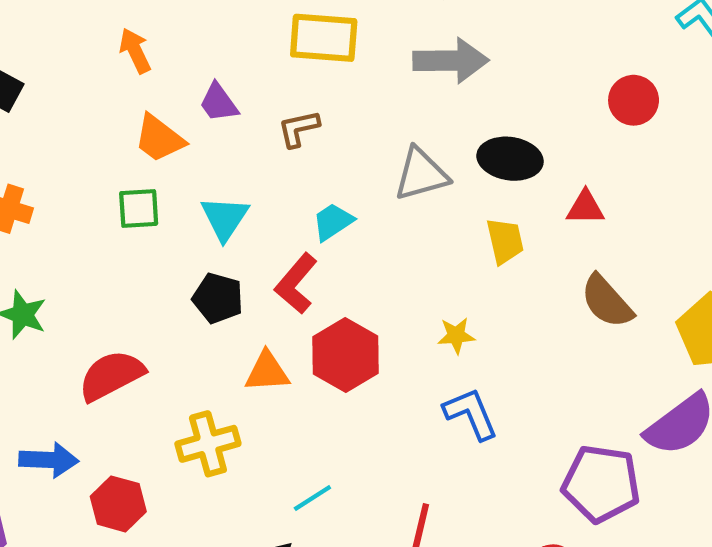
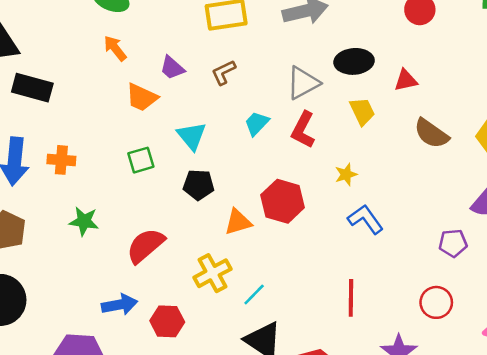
green square: (139, 208) -> (141, 160), moved
red L-shape: (296, 284) -> (303, 130), moved
purple pentagon: (601, 484) -> (453, 243), size x0.6
cyan line: (312, 498) -> (254, 294), moved

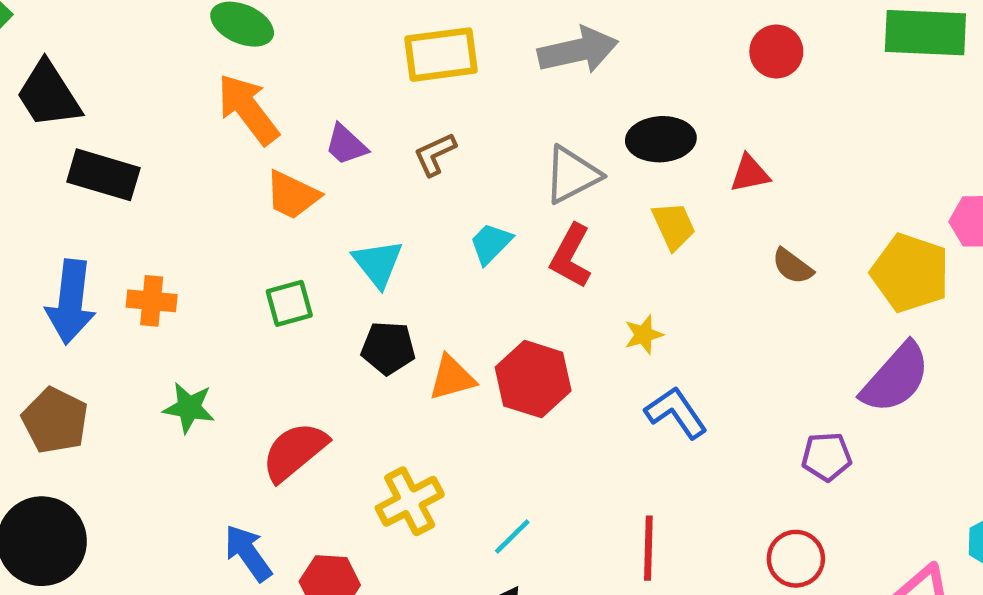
orange arrow: (115, 48) -> (248, 109), size x1.6
brown semicircle: (431, 133) -> (793, 266), size x0.7
orange triangle: (238, 222) -> (452, 378), moved
cyan line: (254, 294) -> (512, 536), moved
blue arrow: (120, 305) -> (248, 553), turned -116

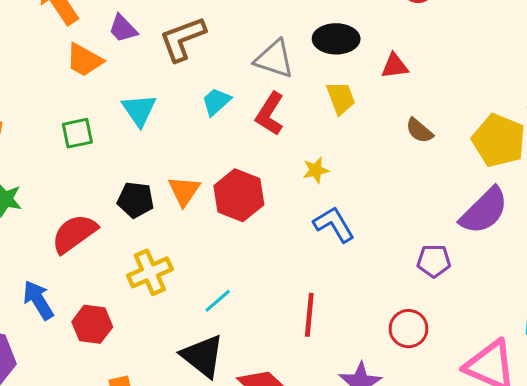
brown L-shape: (435, 154) -> (183, 39), size x1.6
gray triangle: (572, 175) -> (274, 59), turned 42
black pentagon: (388, 348) -> (136, 200), moved
orange triangle: (452, 378) -> (184, 191), turned -44

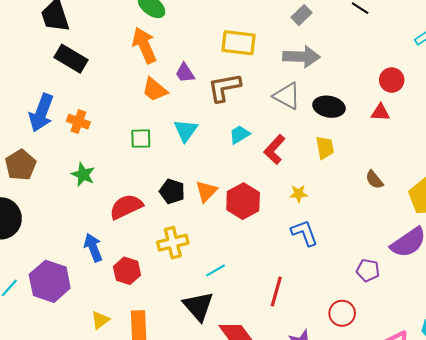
gray triangle: (274, 59) -> (287, 96), moved
red triangle: (395, 66) -> (380, 112), moved

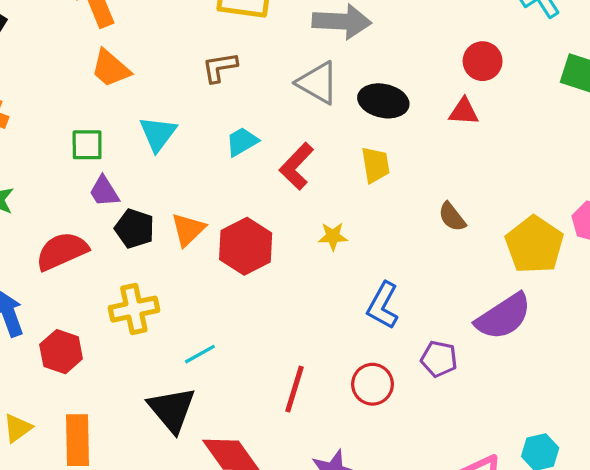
purple trapezoid: (185, 73) -> (104, 191), moved
brown L-shape: (224, 87) -> (220, 67), size x0.7
blue L-shape: (304, 233) -> (383, 305), moved, turned -132
red circle: (342, 313) -> (372, 384), moved

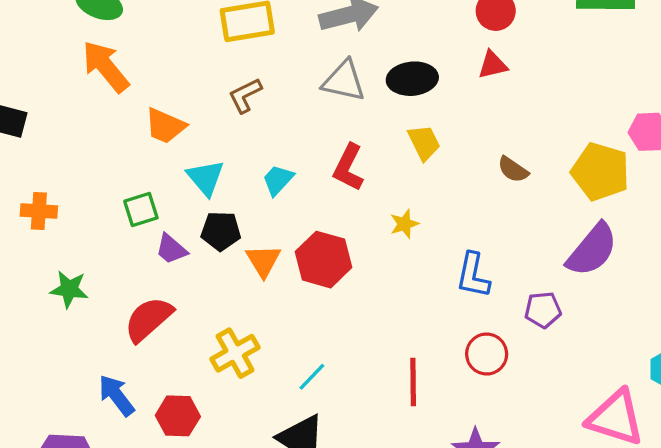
orange trapezoid: (111, 68) -> (165, 126), moved
cyan trapezoid: (242, 142) -> (278, 180), moved
black pentagon: (135, 229) -> (221, 231), moved

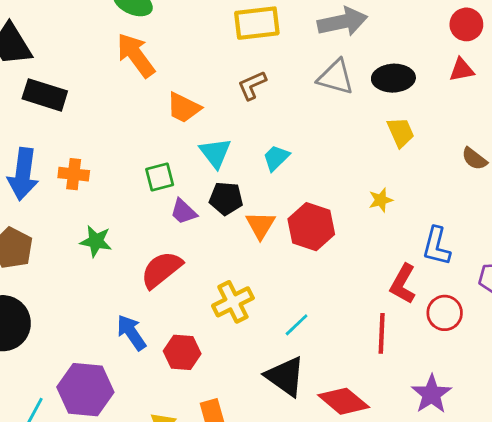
red L-shape: (348, 167) -> (403, 284), moved

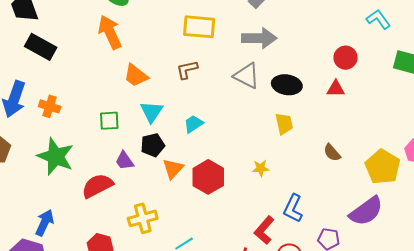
black pentagon: (226, 198) -> (153, 145), turned -30
purple trapezoid: (183, 212) -> (125, 161), moved
green star: (96, 241) -> (56, 156), size x1.6
blue arrow: (131, 333) -> (45, 223), moved, turned 48

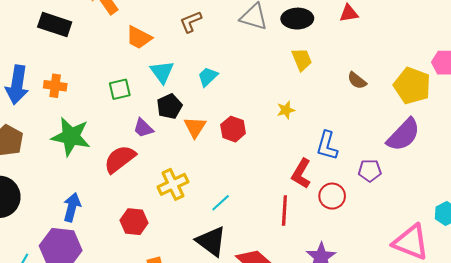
black rectangle: (41, 47) -> (55, 25), moved
red hexagon: (208, 177) -> (233, 129), size x0.7

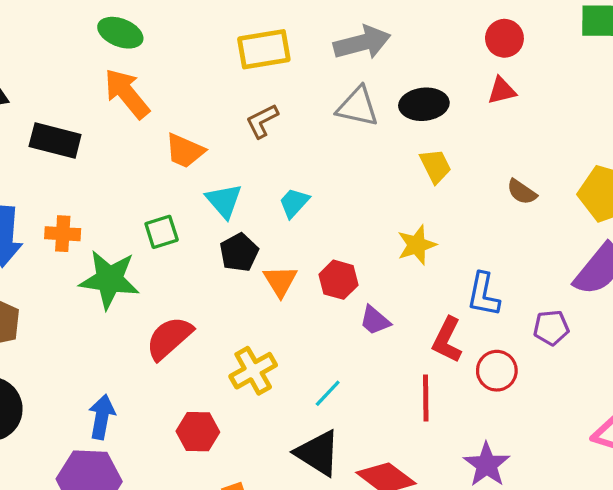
yellow star: (286, 110) -> (417, 245), size x1.4
purple trapezoid: (143, 128) -> (375, 320), moved
green star: (71, 137) -> (109, 279), moved

